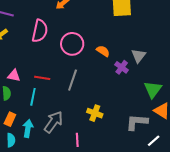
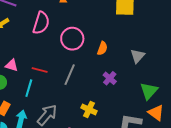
orange semicircle: (103, 51) -> (102, 48), turned 72
purple cross: (122, 67) -> (110, 78), moved

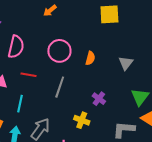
pink semicircle: (41, 23) -> (16, 47), moved
red line: (40, 70) -> (28, 75), moved
purple cross: (110, 78) -> (99, 99), moved

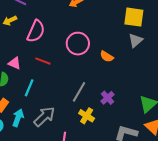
orange semicircle: (90, 58) -> (107, 57), turned 96
gray triangle: (126, 63) -> (135, 40), moved
gray line: (60, 87) -> (79, 92), moved

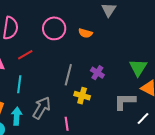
red line: (43, 61) -> (25, 55), turned -35

